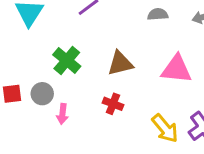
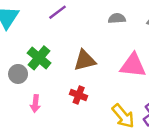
gray circle: (42, 94) -> (18, 74), moved

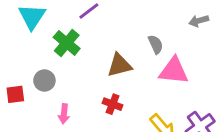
gray semicircle: (117, 18) -> (156, 44), moved, turned 70
green cross: (39, 58) -> (67, 43), moved

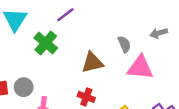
gray arrow: (199, 21) -> (159, 33), moved
gray circle: (44, 81) -> (24, 87), moved

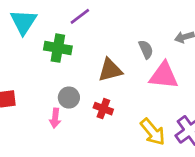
green cross: (46, 43) -> (58, 48), turned -30
gray circle: (24, 87) -> (69, 98), moved

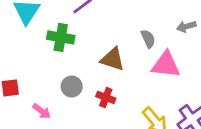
brown triangle: (110, 70) -> (113, 59), turned 32
pink arrow: (55, 118) -> (42, 111), moved, turned -60

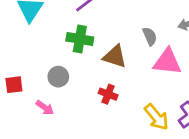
green cross: (61, 37) -> (80, 39), moved
gray circle: (72, 87) -> (58, 77), moved

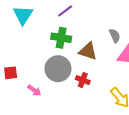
gray circle: (58, 77) -> (58, 69), moved, size x1.6

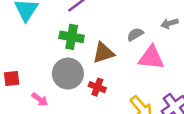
gray semicircle: (115, 36) -> (135, 34), turned -96
brown triangle: (88, 51) -> (103, 53), turned -36

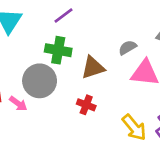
gray circle: (68, 74) -> (40, 81), moved
pink arrow: (40, 99) -> (18, 104), moved

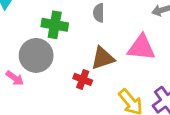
gray semicircle: (128, 48) -> (99, 13), moved, turned -60
brown triangle: (93, 68) -> (103, 58), moved

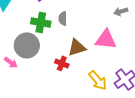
gray semicircle: (99, 13) -> (63, 18), moved

